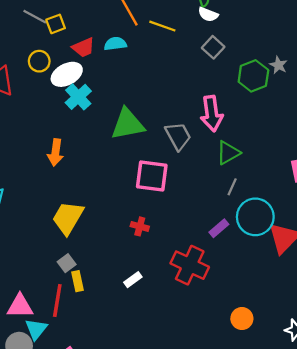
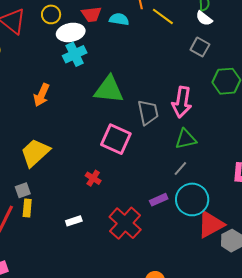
gray square: (213, 47) -> (200, 47), turned -30

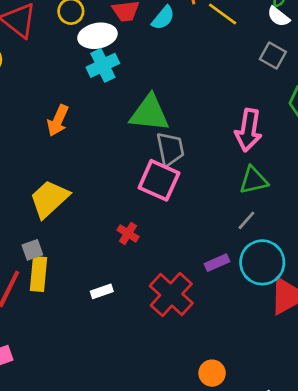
cyan semicircle: (119, 19) -> (163, 18), turned 120
gray trapezoid: (148, 112) -> (170, 149), moved
yellow rectangle: (27, 208) -> (38, 274), size x1.4

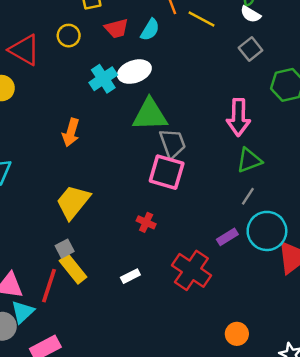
white ellipse: (97, 36) -> (134, 72), moved
gray square: (273, 56) -> (251, 49), turned 30
yellow rectangle: (38, 274) -> (73, 269), turned -36

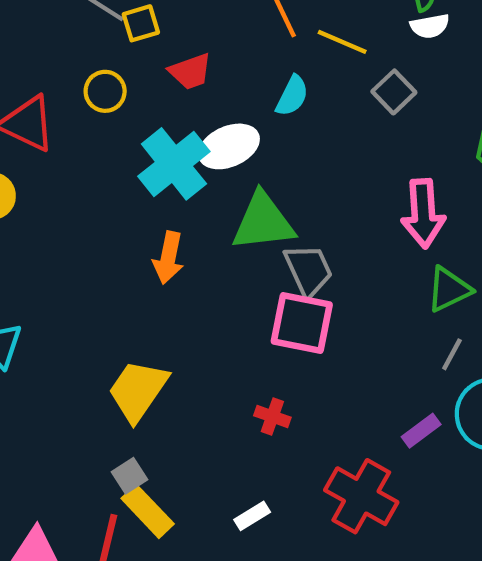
white semicircle: (251, 14) -> (430, 26), turned -36
cyan semicircle: (150, 30) -> (292, 96), moved
gray square: (251, 49) -> (394, 92), moved
cyan cross: (103, 79) -> (174, 164), size x1.4
orange arrow: (71, 132) -> (168, 258), moved

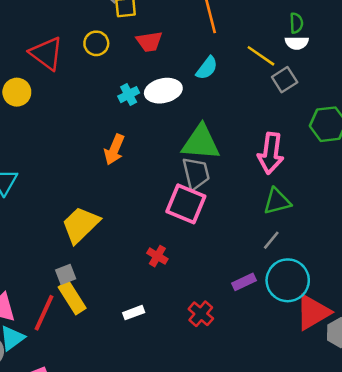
yellow line: (342, 42) -> (261, 56), moved
gray square: (394, 92) -> (285, 80), moved
cyan cross: (174, 164) -> (129, 95), size x0.5
green triangle: (263, 222) -> (201, 142), moved
red cross: (361, 496) -> (201, 314), size x0.6

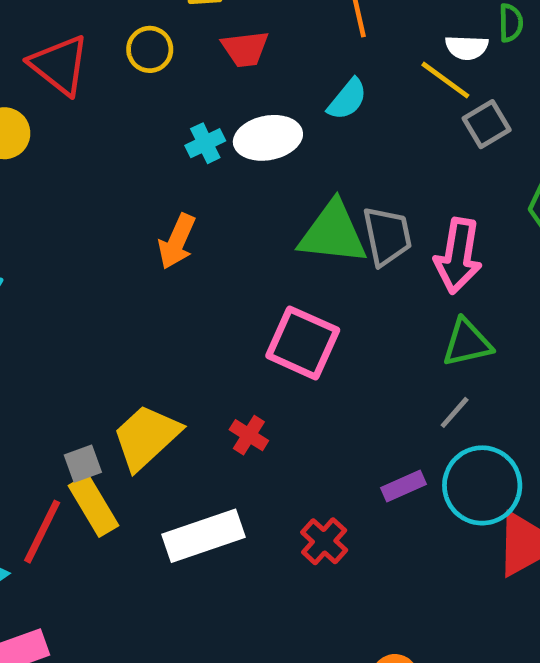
white semicircle: (297, 43) -> (467, 47), moved
gray trapezoid: (196, 173) -> (387, 236), moved
yellow trapezoid: (81, 225) -> (146, 437), moved
white rectangle: (134, 313) -> (203, 536), size x2.0

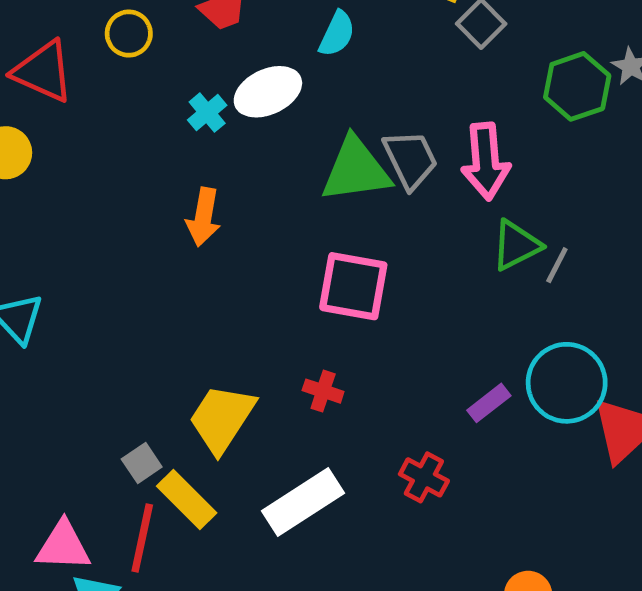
gray line: (455, 412) -> (557, 265), moved
gray square: (83, 464) -> (142, 463), moved

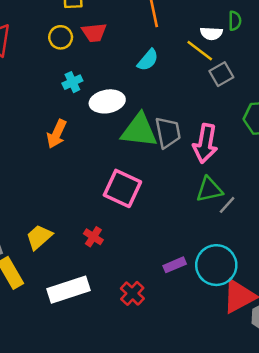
yellow circle: (129, 34) -> (61, 37), moved
white ellipse: (268, 92) -> (107, 101), moved
yellow trapezoid: (222, 418) -> (39, 237), size x0.7

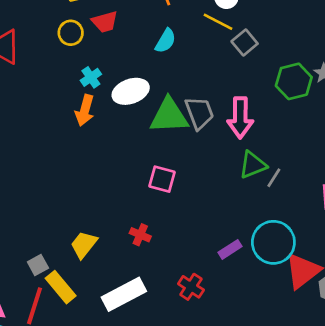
orange arrow: (57, 134) -> (85, 110), moved
pink square: (122, 188) -> (162, 179), size x0.7

